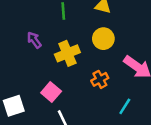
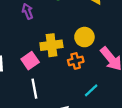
yellow circle: (103, 39) -> (84, 37), moved
yellow cross: (67, 53) -> (51, 45), moved

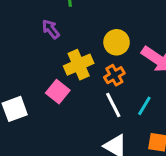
purple arrow: (27, 11) -> (51, 29), moved
white line: (34, 89) -> (113, 105), moved

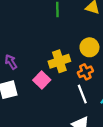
purple arrow: (51, 29) -> (11, 62), moved

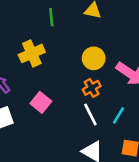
yellow cross: (59, 61) -> (32, 53), moved

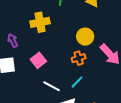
white line: (90, 115) -> (52, 86), moved, turned -48
cyan line: (118, 115) -> (77, 82), moved

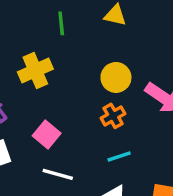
cyan line: (77, 82) -> (119, 157), turned 40
white line: (52, 86) -> (58, 174), moved

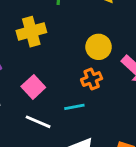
cyan line: (119, 157) -> (74, 107), moved

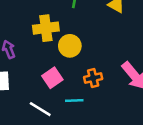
yellow circle: (99, 47) -> (70, 46), moved
pink square: (33, 87) -> (52, 78), moved

